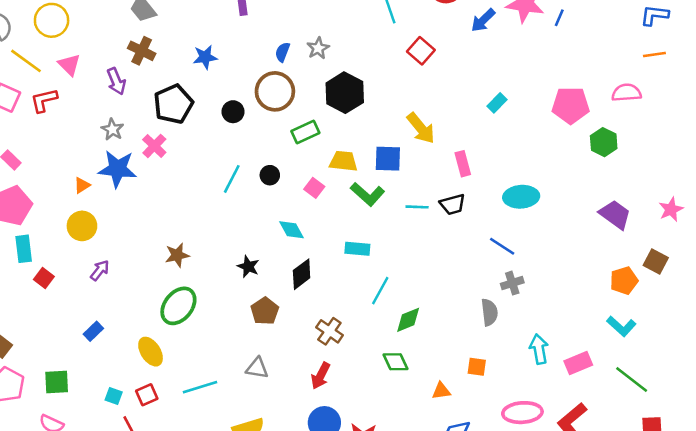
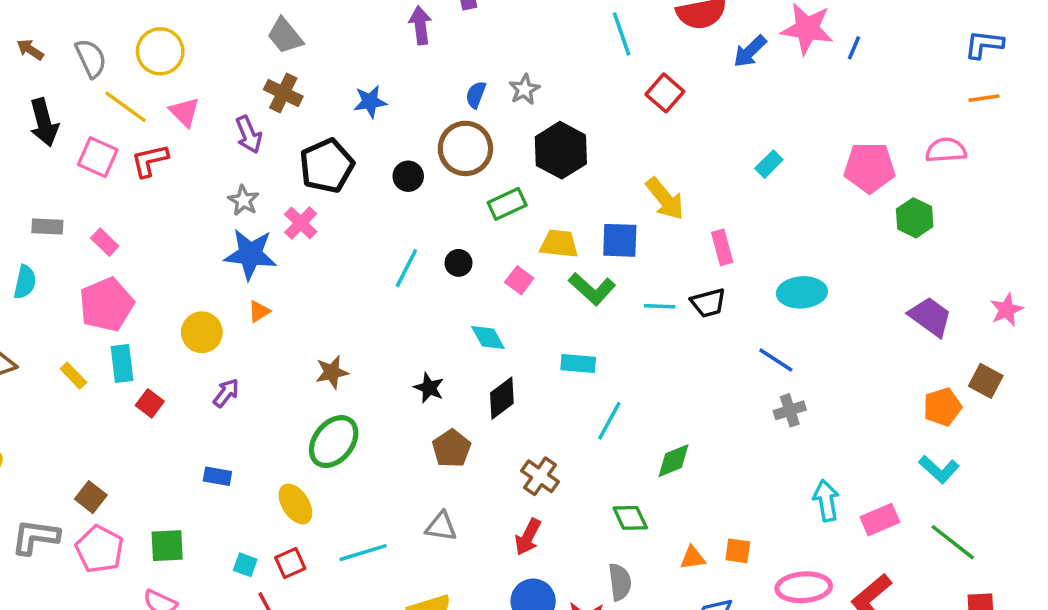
orange triangle: (82, 185) -> (259, 311), moved
gray semicircle: (489, 312) -> (620, 582), moved
green diamond: (408, 320) -> (674, 461), moved
blue rectangle: (93, 331) -> (217, 476), turned 54
orange square: (477, 367) -> (738, 551), moved

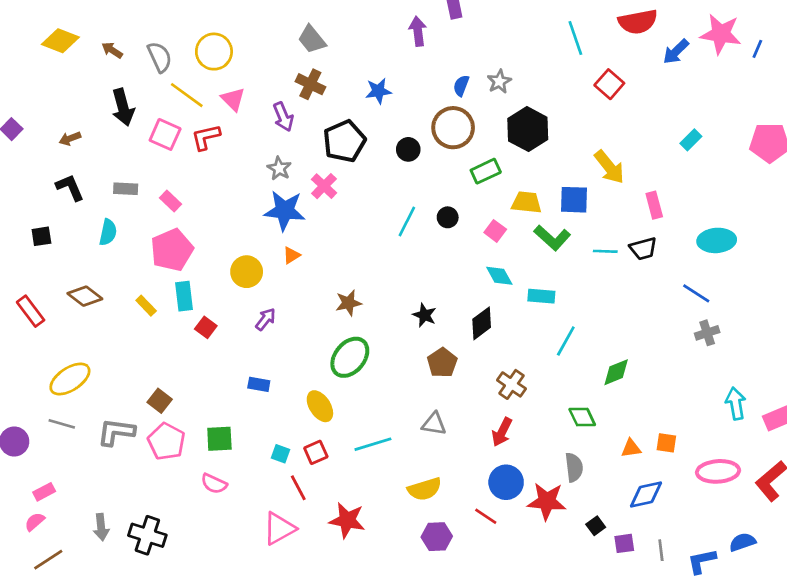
cyan diamond: (488, 337) -> (499, 276), moved

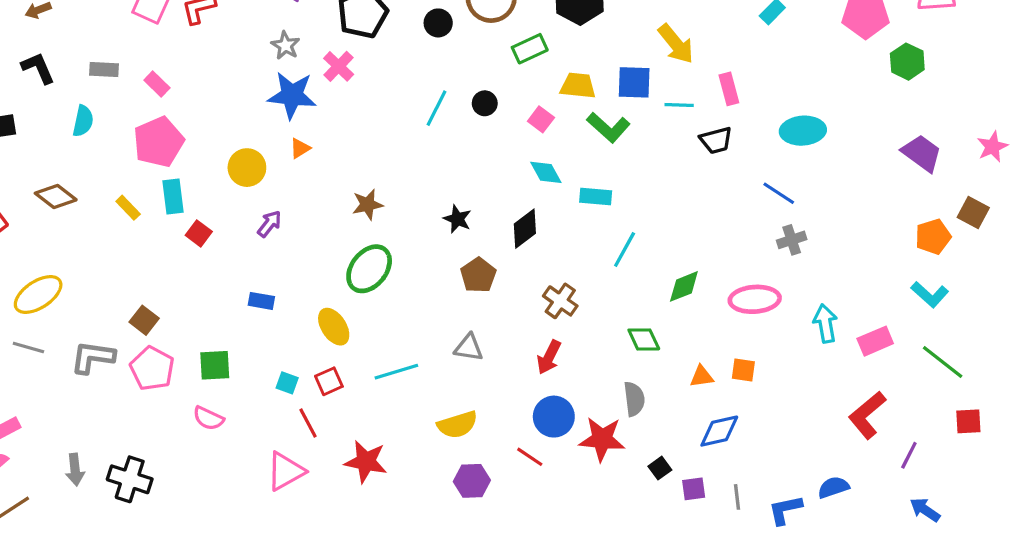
cyan line: (605, 251) -> (679, 105), moved
pink ellipse: (718, 471) -> (755, 299), moved

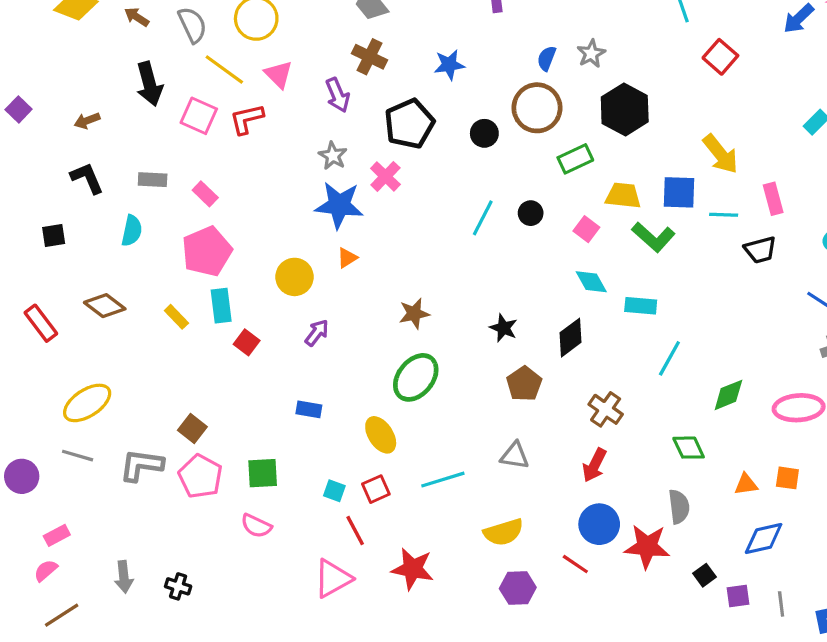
black cross: (130, 479) -> (178, 586), size x0.6

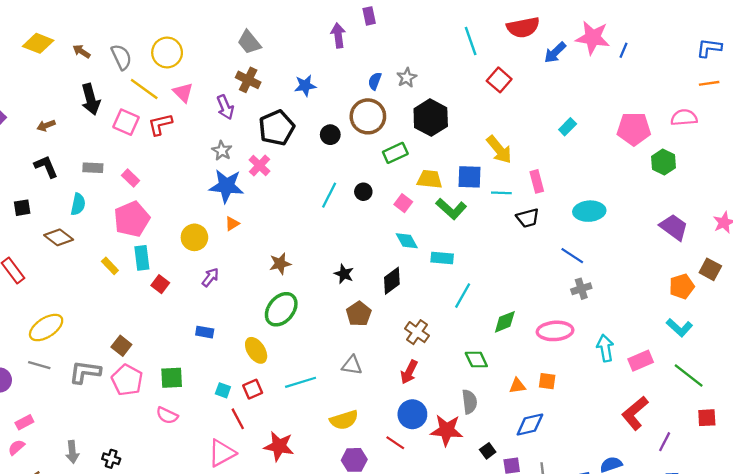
brown diamond: (105, 306) -> (59, 237), moved

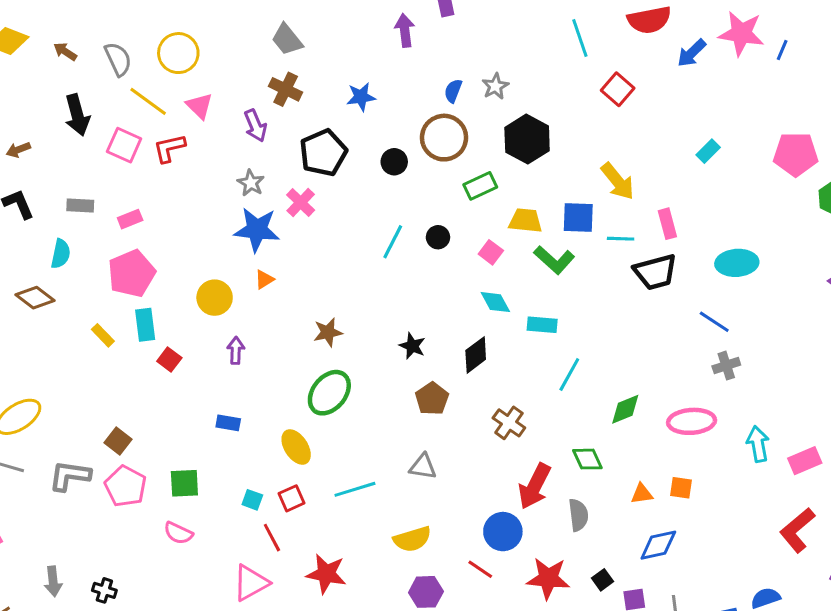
pink rectangle: (131, 178) -> (130, 219), turned -66
black trapezoid: (528, 218) -> (655, 272), size x1.4
purple arrow: (210, 277) -> (236, 350), turned -36
red arrow: (409, 372) -> (535, 486), moved, size x1.4
red star: (447, 430) -> (548, 578), moved

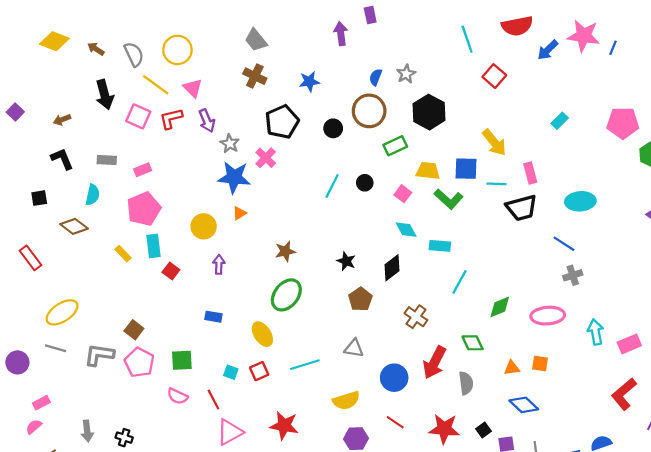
purple arrow: (255, 126) -> (207, 121), moved
blue circle: (503, 532) -> (394, 378), moved
red line: (272, 538) -> (213, 399), moved
blue diamond: (658, 545) -> (524, 405), turned 56

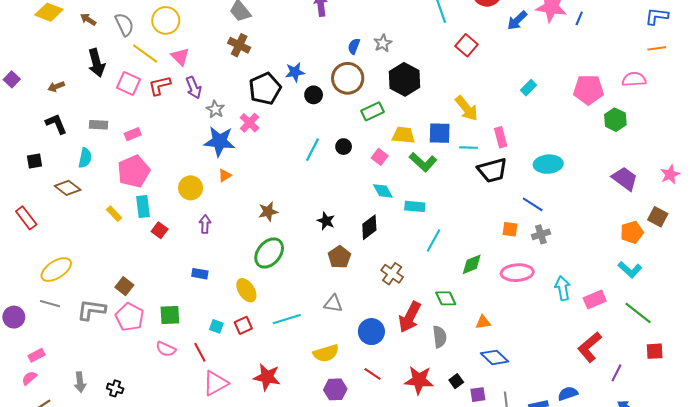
blue star: (309, 82) -> (295, 72), moved
orange square: (540, 364) -> (510, 229), moved

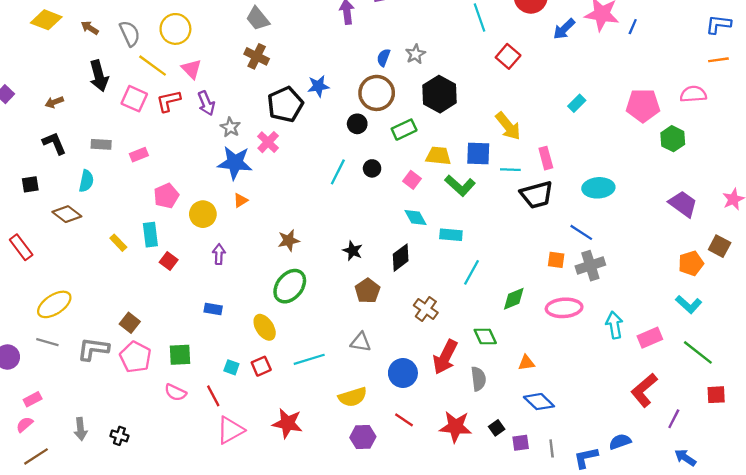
black circle: (314, 95) -> (357, 124), moved
pink pentagon: (134, 171) -> (166, 196), moved, size x0.7
gray cross: (541, 234) -> (590, 266), size x1.4

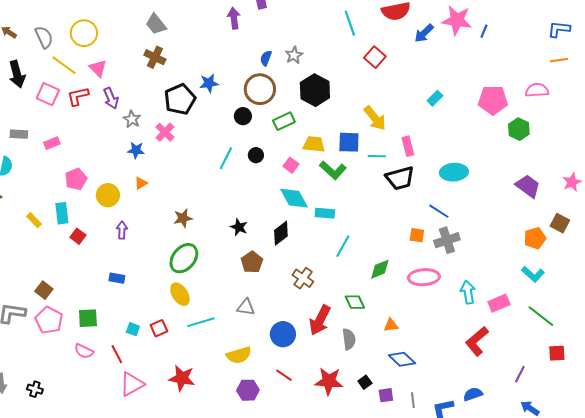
blue star: (235, 163) -> (136, 150), size x0.6
cyan diamond: (415, 218) -> (294, 198), size x1.4
yellow ellipse: (265, 327) -> (180, 294), moved
red L-shape: (644, 390) -> (477, 341), moved

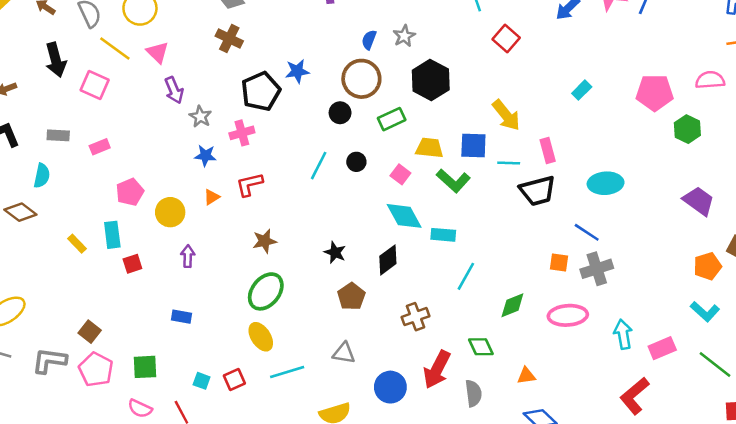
red L-shape: (78, 96) -> (249, 184), moved
pink cross: (165, 132) -> (242, 133), turned 30
red square: (78, 236) -> (132, 264), turned 35
brown cross: (303, 278) -> (416, 317), turned 35

